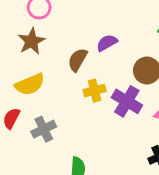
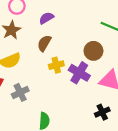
purple semicircle: (107, 43) -> (46, 18), moved

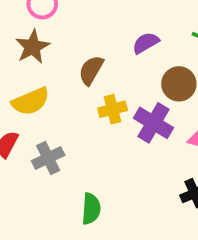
purple semicircle: (46, 18) -> (146, 43), moved

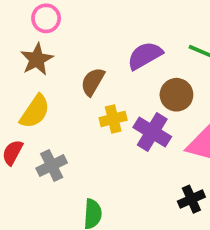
purple semicircle: (146, 43) -> (145, 56), size x1.4
yellow semicircle: (31, 101) -> (35, 111), turned -33

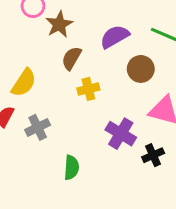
brown star: (37, 59) -> (59, 24), moved
purple cross: (152, 132) -> (121, 134), moved

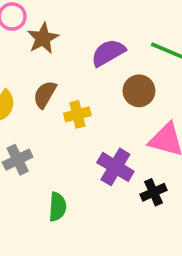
brown semicircle: (71, 58) -> (45, 94), moved

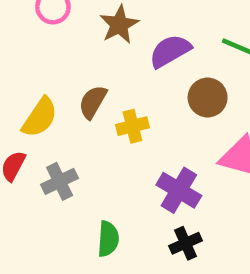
brown star: (43, 38) -> (119, 25), moved
black cross: (153, 192) -> (185, 243), moved

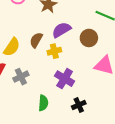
purple semicircle: (170, 51) -> (61, 30), moved
purple cross: (179, 190) -> (65, 79), moved

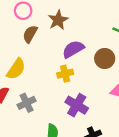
brown semicircle: (36, 40) -> (30, 34), moved

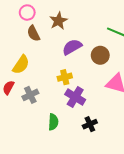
brown semicircle: (30, 34) -> (33, 33), turned -56
yellow cross: (65, 74) -> (65, 77), moved

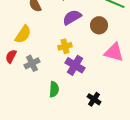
black cross: (90, 124) -> (94, 99), moved, turned -32

